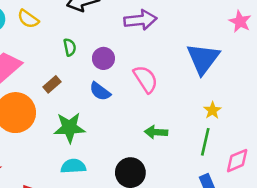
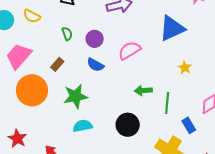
blue triangle: (203, 59) -> (172, 28), turned 36
pink semicircle: (146, 79) -> (129, 50), turned -80
green line: (205, 142) -> (167, 103), moved

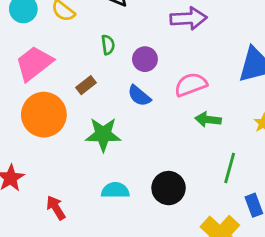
green arrow: (143, 91) -> (208, 120), moved
cyan semicircle: (83, 126) -> (115, 190), moved

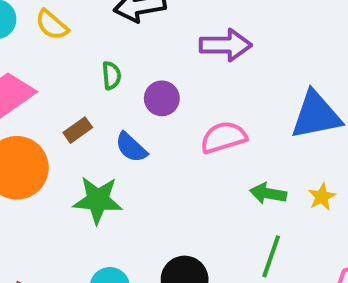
blue semicircle: (139, 96) -> (131, 147), moved
green arrow: (208, 120) -> (268, 193), moved

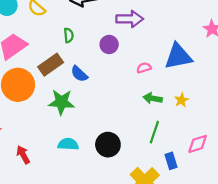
purple circle: (162, 98) -> (109, 44), moved
brown rectangle: (78, 130) -> (51, 65), size x1.6
pink semicircle: (223, 137) -> (144, 68), moved, size x0.6

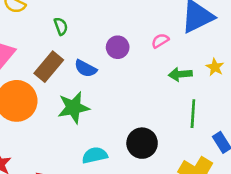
purple circle: (109, 44) -> (118, 47), moved

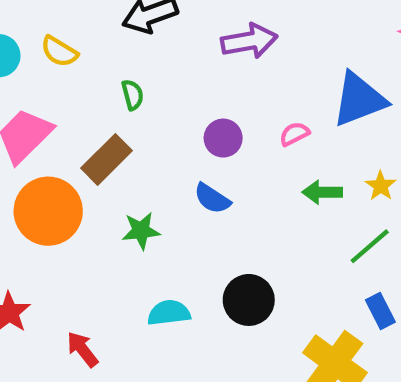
blue semicircle: (86, 68) -> (212, 198), moved
green star: (73, 107) -> (141, 231), size x0.7
green line: (193, 114) -> (370, 246), moved, turned 40

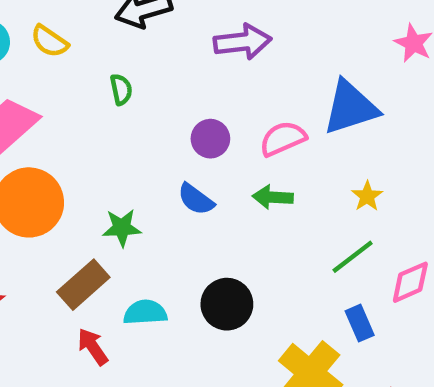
pink semicircle: (294, 134) -> (283, 139), size x1.5
brown rectangle: (107, 159) -> (83, 285), moved
green arrow: (322, 192) -> (273, 197), moved
red arrow: (82, 349) -> (93, 347), moved

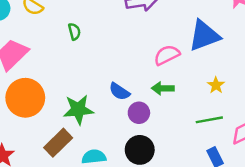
purple circle: (210, 139) -> (139, 113), moved
green star: (122, 228) -> (78, 110), size x1.4
green line: (353, 257) -> (209, 120), turned 30

